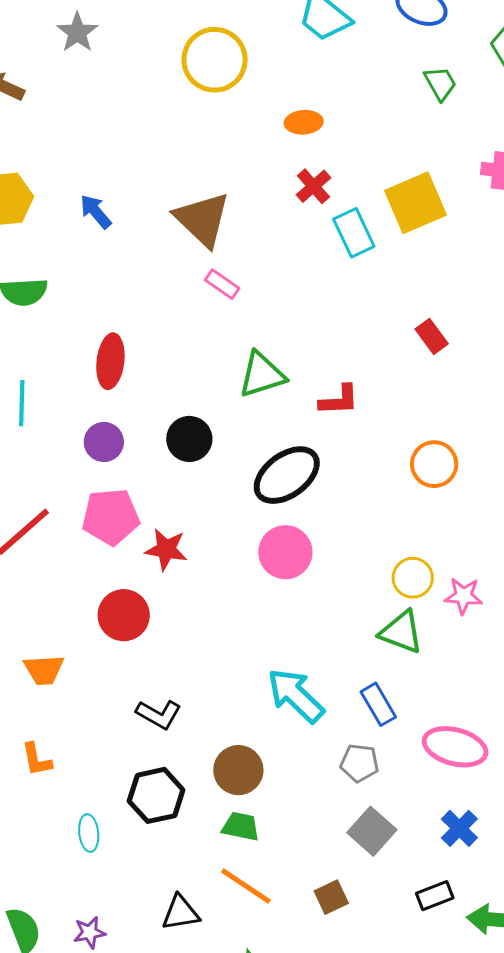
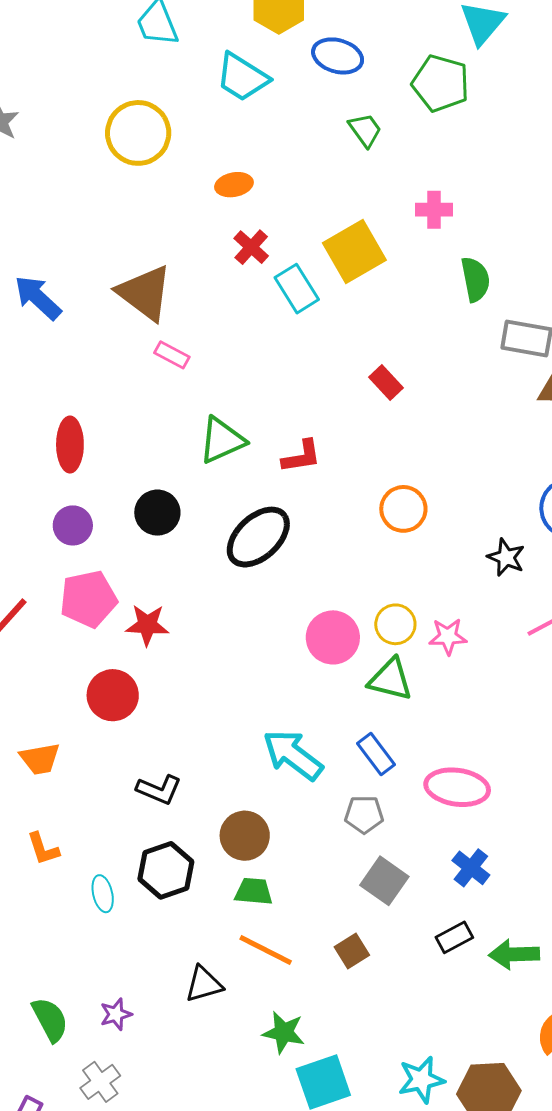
blue arrow: (96, 212) -> (38, 298), size x1.4
pink circle: (285, 552) -> (333, 637), moved
cyan ellipse: (89, 833) -> (103, 894), moved

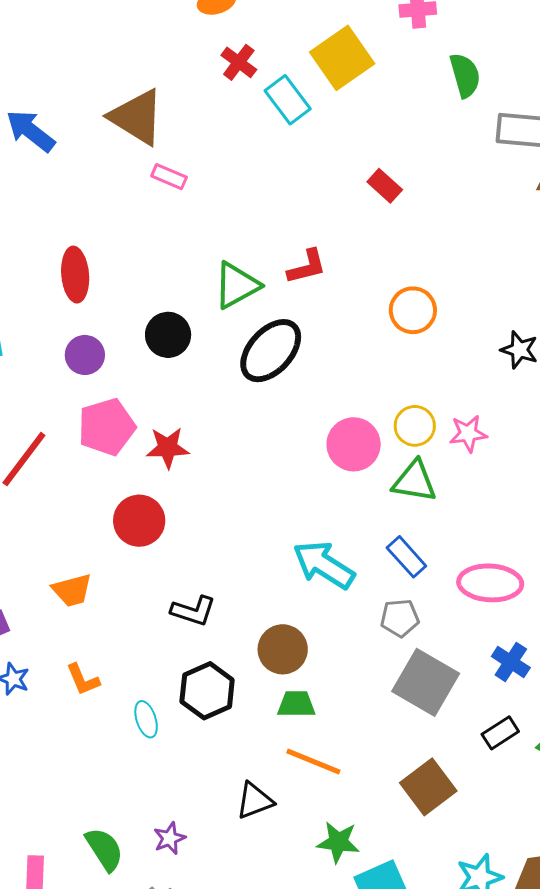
green triangle: (222, 440) -> (237, 285), moved
gray square: (384, 881) -> (426, 682), size x1.4
brown square: (352, 951) -> (428, 787), moved, size x1.6

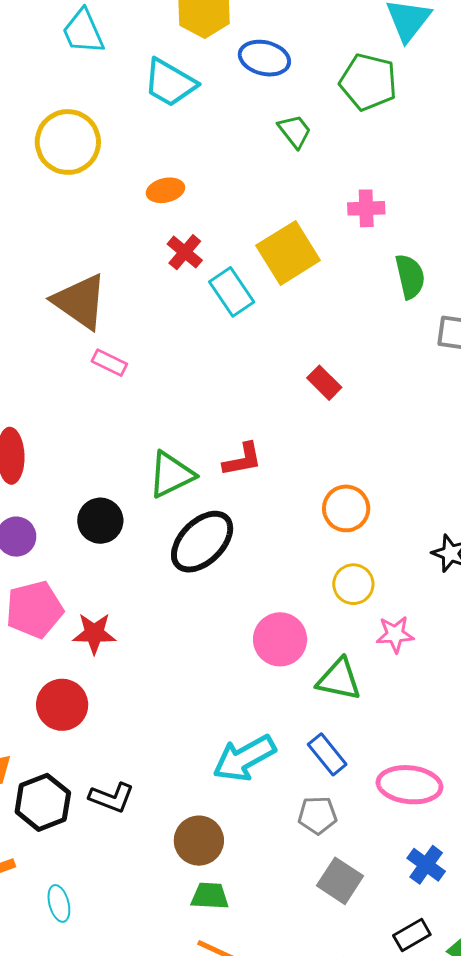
yellow circle: (415, 426) -> (353, 584), moved
cyan arrow: (324, 565) -> (244, 758), turned -64
gray square: (426, 682) -> (340, 881), size x0.7
black hexagon: (207, 691) -> (43, 802), moved

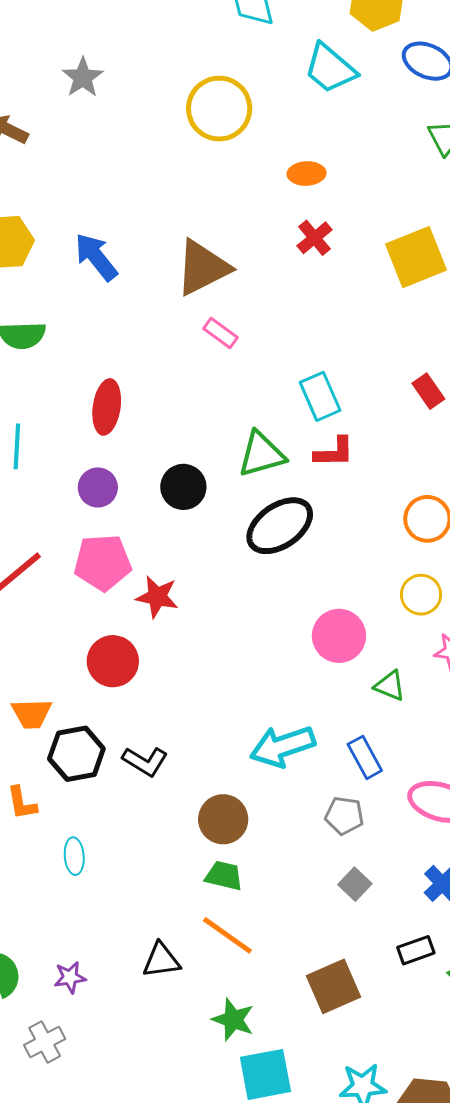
cyan rectangle: (232, 292) -> (320, 396), moved
brown triangle: (80, 302) -> (203, 268), turned 48
green triangle: (339, 679) -> (390, 686), size x0.7
gray square: (340, 881) -> (355, 884), size x0.7

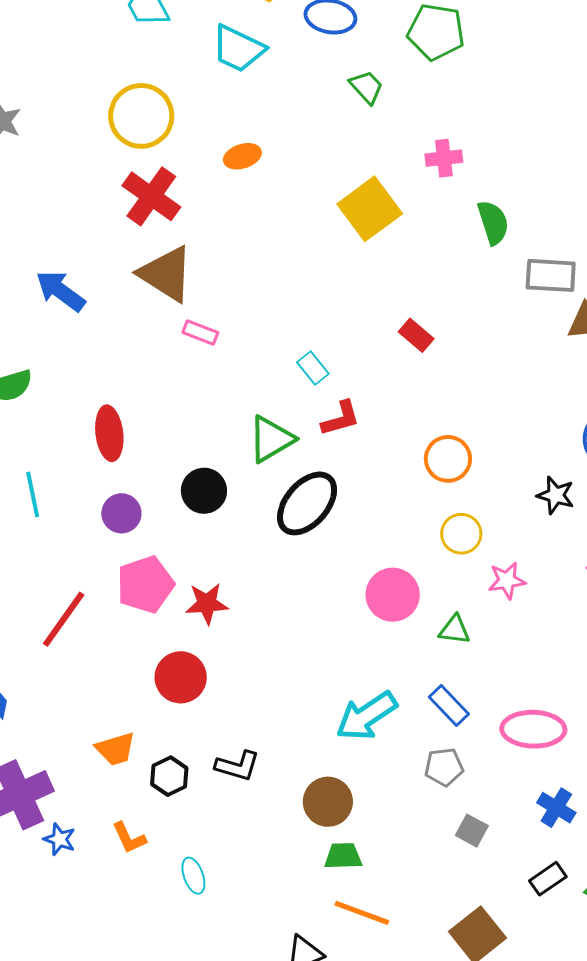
red cross: (315, 238) -> (151, 196), moved, size x1.6
brown triangle: (203, 268) -> (166, 274), turned -46
cyan rectangle: (320, 396) -> (313, 368), size x0.7
black hexagon: (76, 754) -> (169, 776), size x0.7

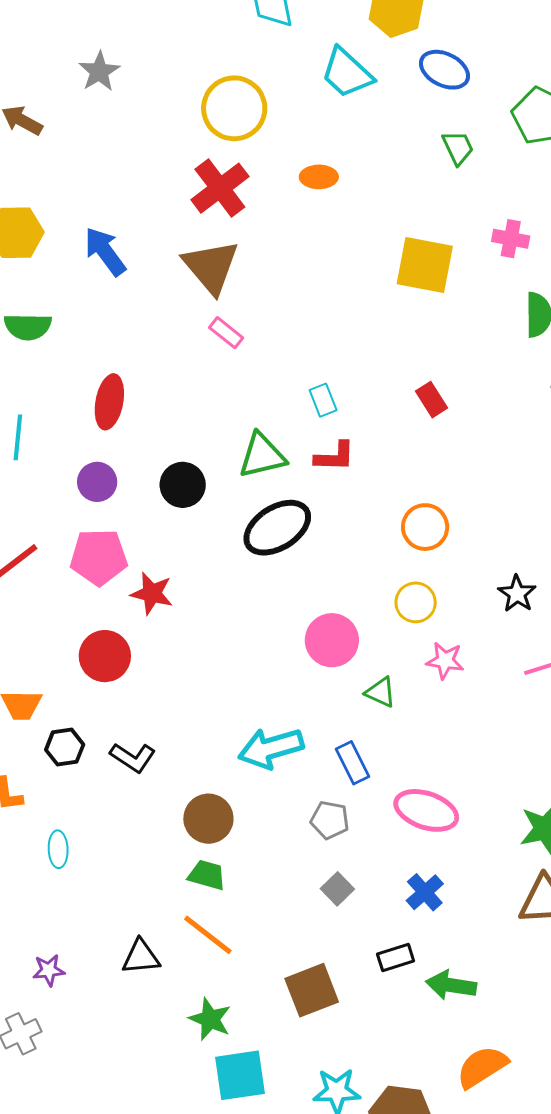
yellow square: (370, 209) -> (425, 265), turned 30

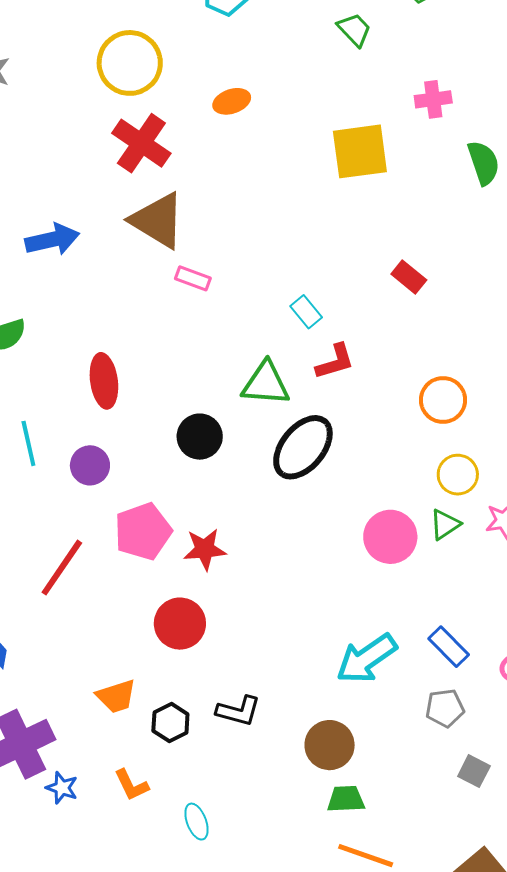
blue arrow: (105, 251) -> (52, 240), turned 132
green triangle: (262, 456) -> (266, 384), turned 36
purple circle: (97, 482) -> (90, 465), moved
green triangle: (381, 692) -> (445, 524), moved, turned -40

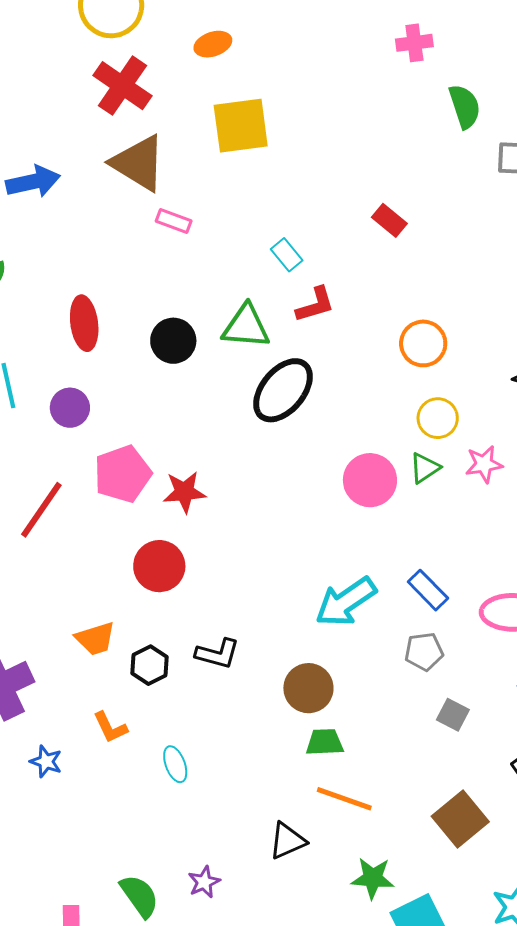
yellow square: (360, 151) -> (241, 126), moved
black circle: (200, 437) -> (173, 341), moved
blue star: (62, 788) -> (46, 761), moved

